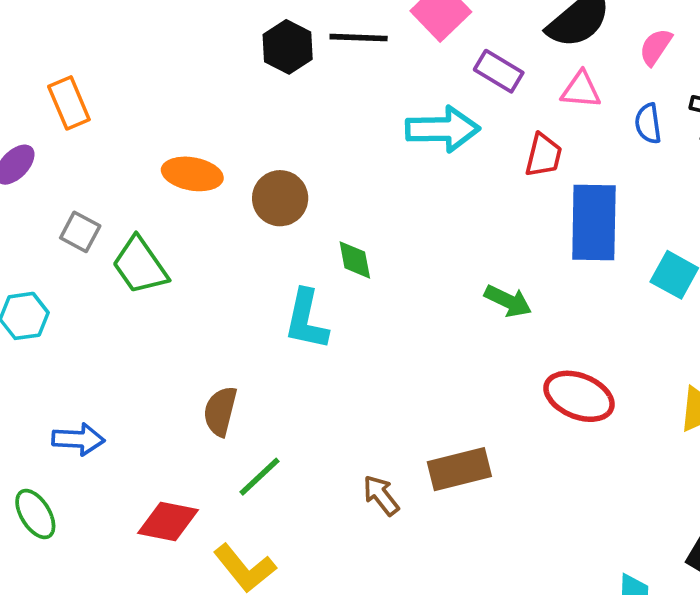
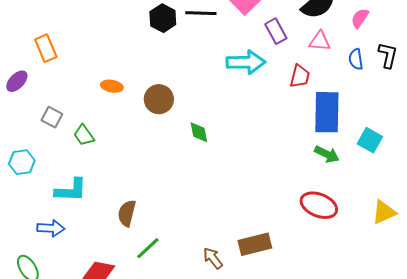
purple rectangle: (499, 71) -> (276, 31), turned 30
orange ellipse: (192, 174) -> (112, 86), size x0.7
green trapezoid: (140, 265) -> (84, 135), size x0.7
green arrow: (508, 301) -> (327, 154), moved
cyan L-shape: (306, 320) -> (71, 190), moved, turned -100

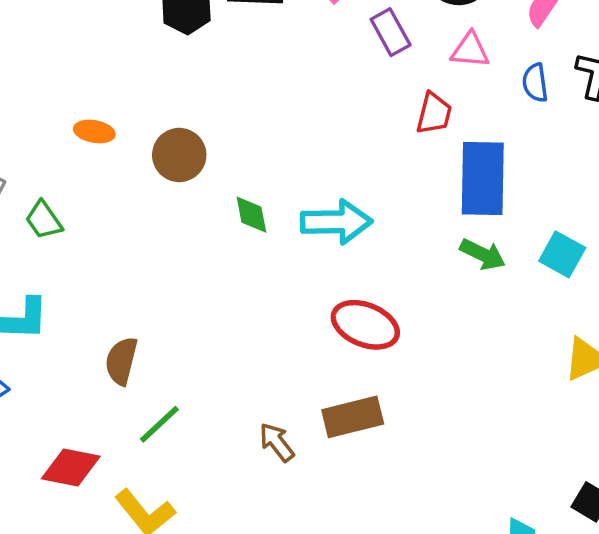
cyan arrow: (246, 62) -> (336, 222), moved
cyan square: (370, 140) -> (562, 254), moved
red ellipse: (319, 205) -> (365, 325), moved

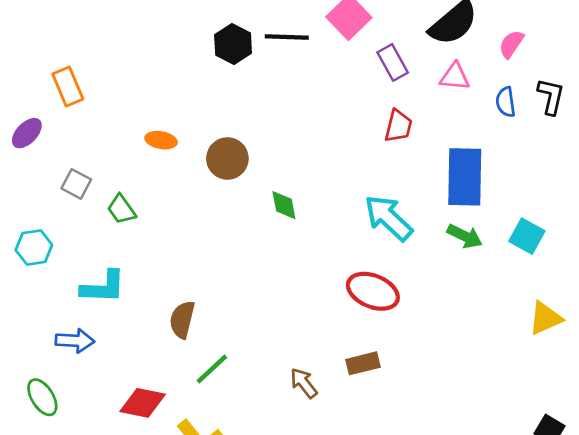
red trapezoid: (434, 113) -> (398, 126), moved
cyan arrow: (336, 222) -> (388, 218), moved, turned -136
brown rectangle: (353, 417) -> (363, 363), size x0.7

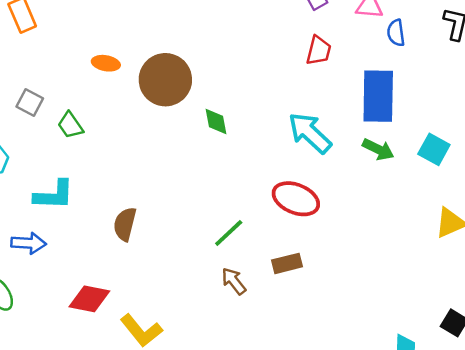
blue semicircle: (506, 102) -> (396, 33), moved
brown circle: (227, 158) -> (165, 80), size x1.4
green line: (212, 369) -> (229, 233), moved

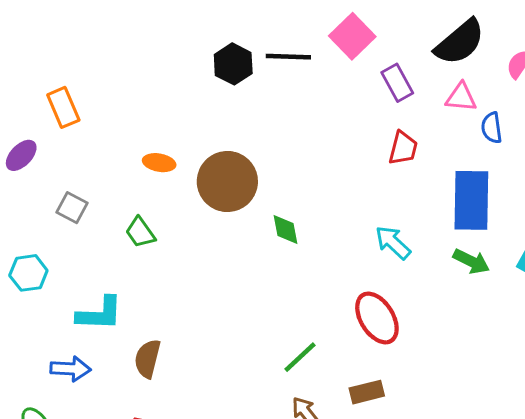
green trapezoid: (70, 125) -> (140, 232), moved
cyan arrow: (310, 133) -> (393, 242), size x0.7
red ellipse: (296, 199) -> (377, 318), turned 36
brown semicircle: (125, 224) -> (148, 359), moved

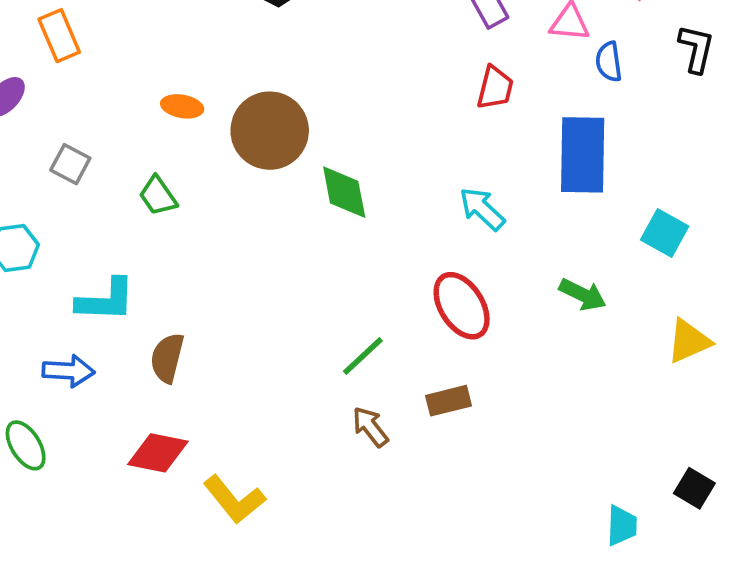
green diamond: (285, 229) -> (344, 192), size x1.4
green arrow: (471, 261) -> (583, 295), moved

